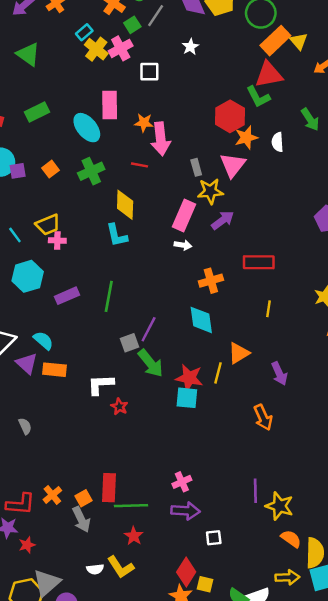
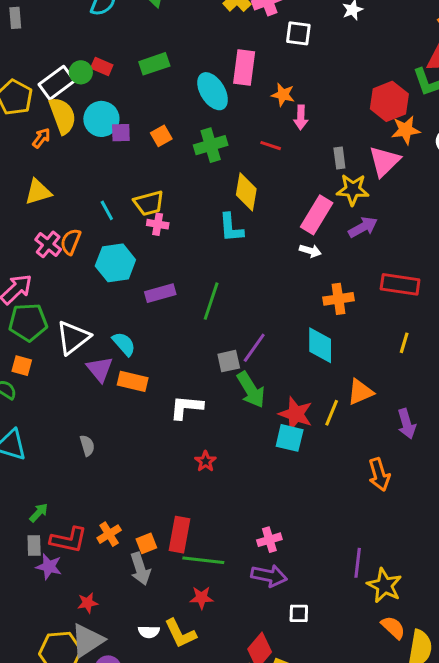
pink arrow: (161, 139) -> (301, 117), size x0.6
red star: (119, 407) -> (205, 461), moved
red star: (134, 536) -> (202, 598), turned 30
red star: (27, 545) -> (88, 603), moved

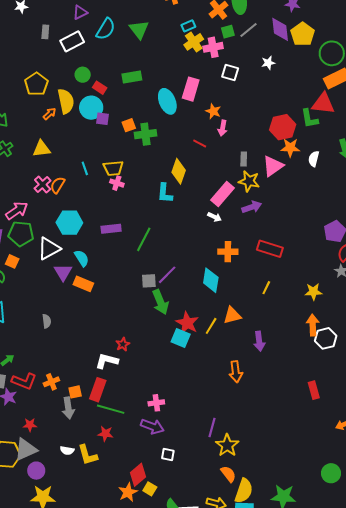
red rectangle: (102, 66) -> (100, 88), moved
white rectangle: (57, 83) -> (72, 41), moved
green cross: (211, 145) -> (145, 134), moved
cyan hexagon: (115, 263) -> (69, 223), moved
white L-shape: (186, 407) -> (107, 361), moved

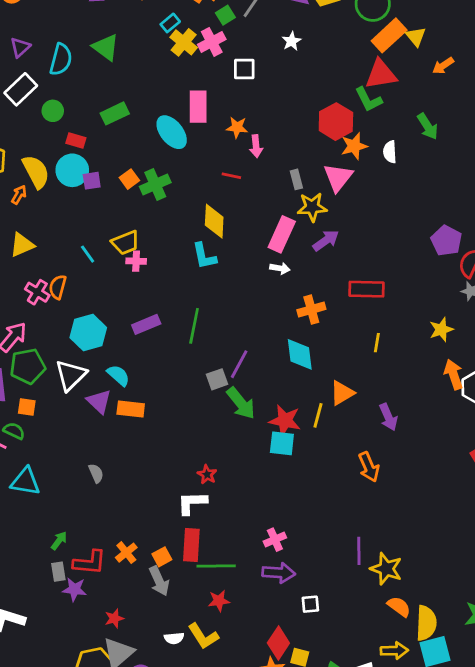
green circle: (83, 75) -> (53, 111), moved

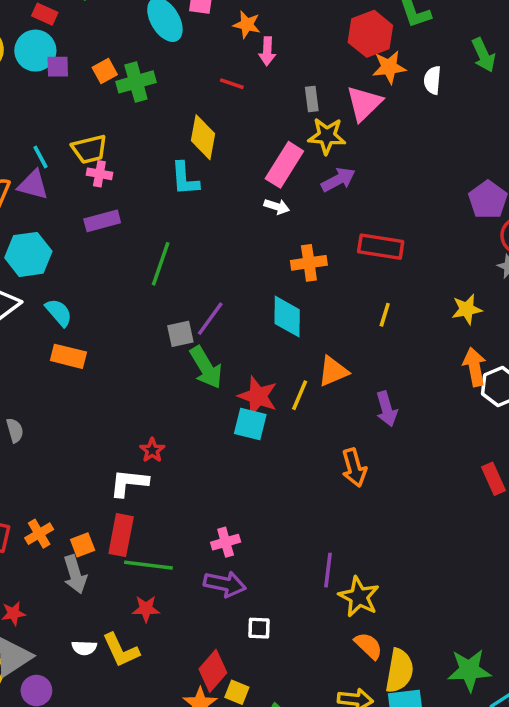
purple rectangle: (146, 324) -> (102, 221), moved
purple triangle: (99, 401) -> (33, 185), moved, turned -36

